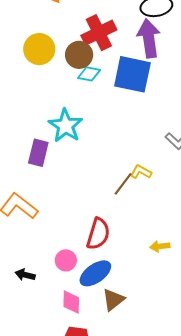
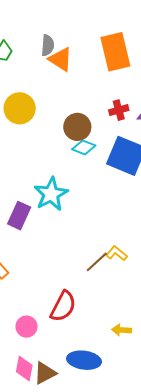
red cross: (99, 33) -> (119, 110), moved, size x0.6
yellow circle: (39, 49) -> (20, 108), moved
blue ellipse: (95, 273) -> (84, 360), moved, turned 32
brown triangle: (113, 300) -> (45, 373), moved

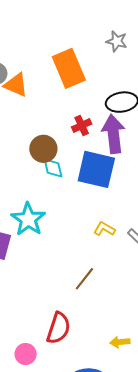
cyan diamond: (84, 147) -> (53, 168), turned 65
yellow L-shape: (117, 253) -> (104, 229), moved

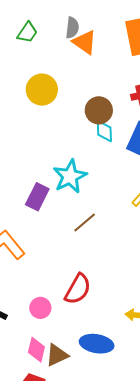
brown line: (84, 279) -> (85, 222), moved

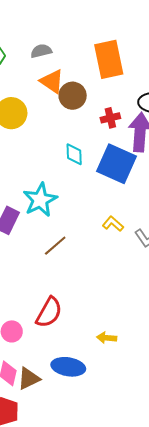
gray semicircle: (72, 28) -> (41, 51), turned -110
orange triangle: (85, 42) -> (52, 81), moved
brown circle: (99, 110) -> (73, 96), moved

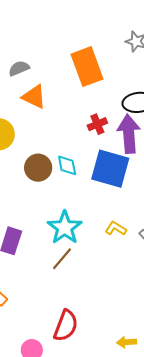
brown circle: (73, 96) -> (38, 168), moved
cyan star: (40, 200) -> (65, 228), moved

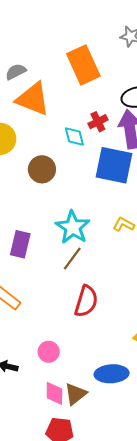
orange triangle: (34, 97) -> (33, 99), size x1.4
cyan diamond: (67, 165) -> (74, 136), moved
red semicircle: (66, 326) -> (86, 301), moved

